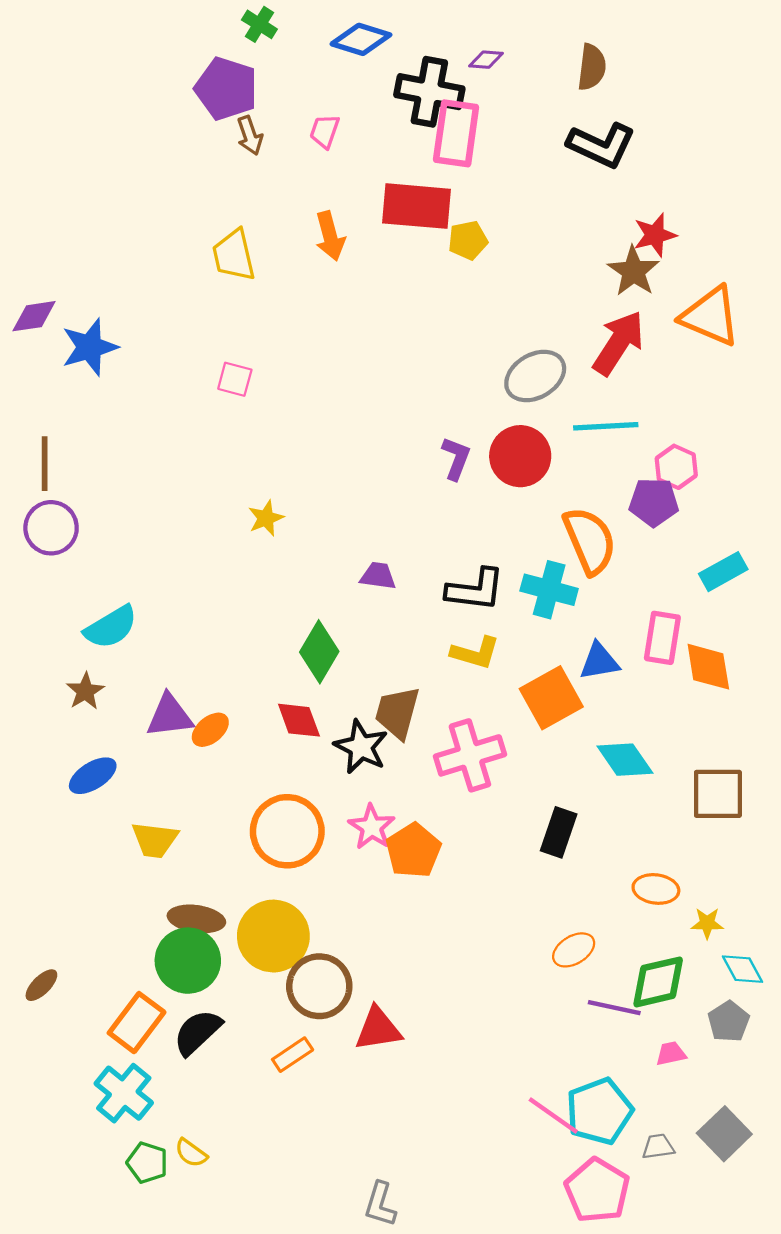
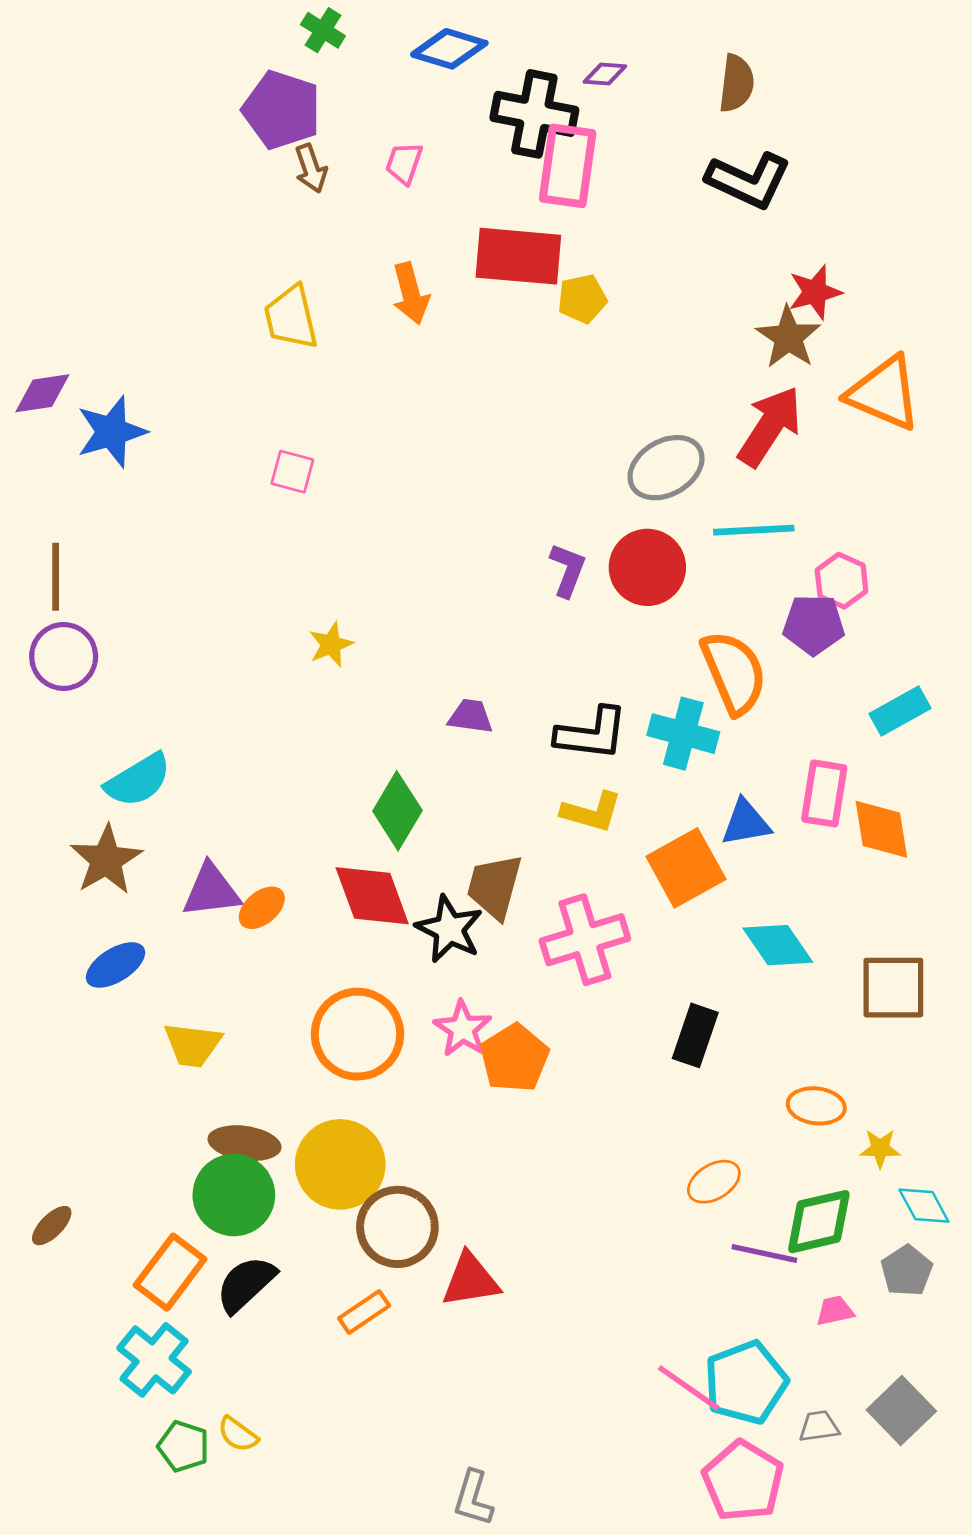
brown star: (85, 691) -> (106, 860), size x1.5
red diamond: (299, 720) -> (372, 896), size x1.4

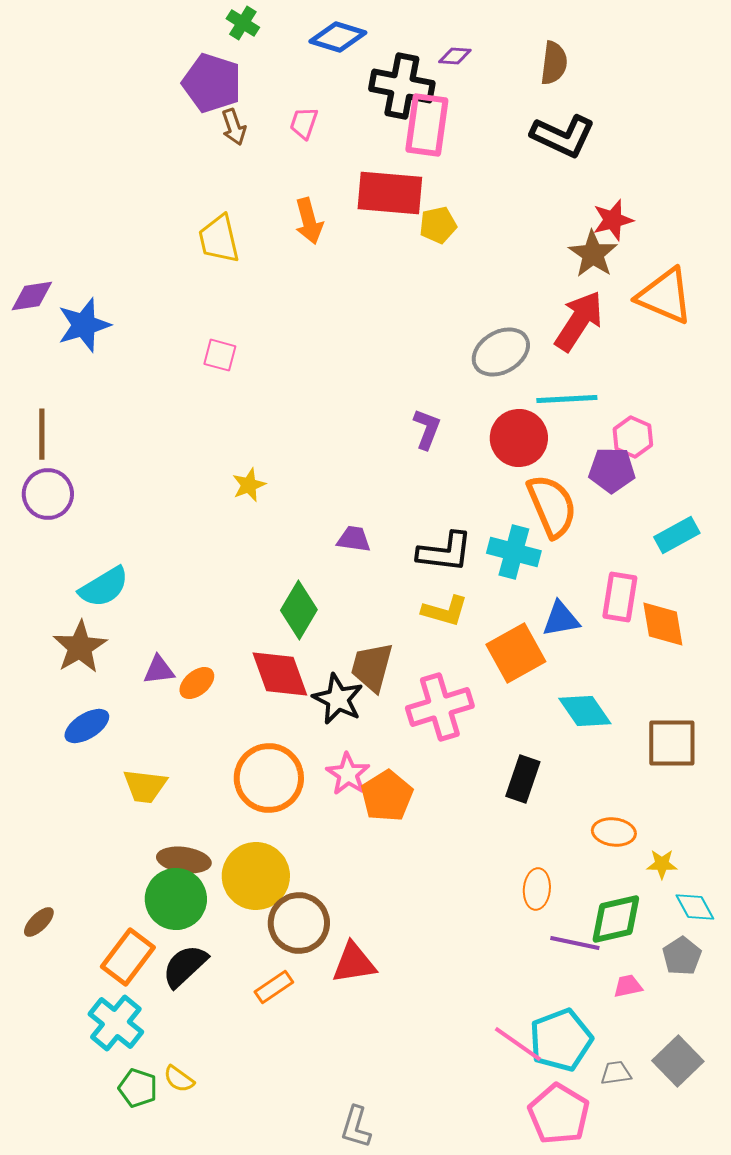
red circle: (647, 567) -> (519, 438), moved
purple triangle: (211, 890) -> (159, 670), size x0.7
orange ellipse: (714, 1182) -> (537, 889), turned -54

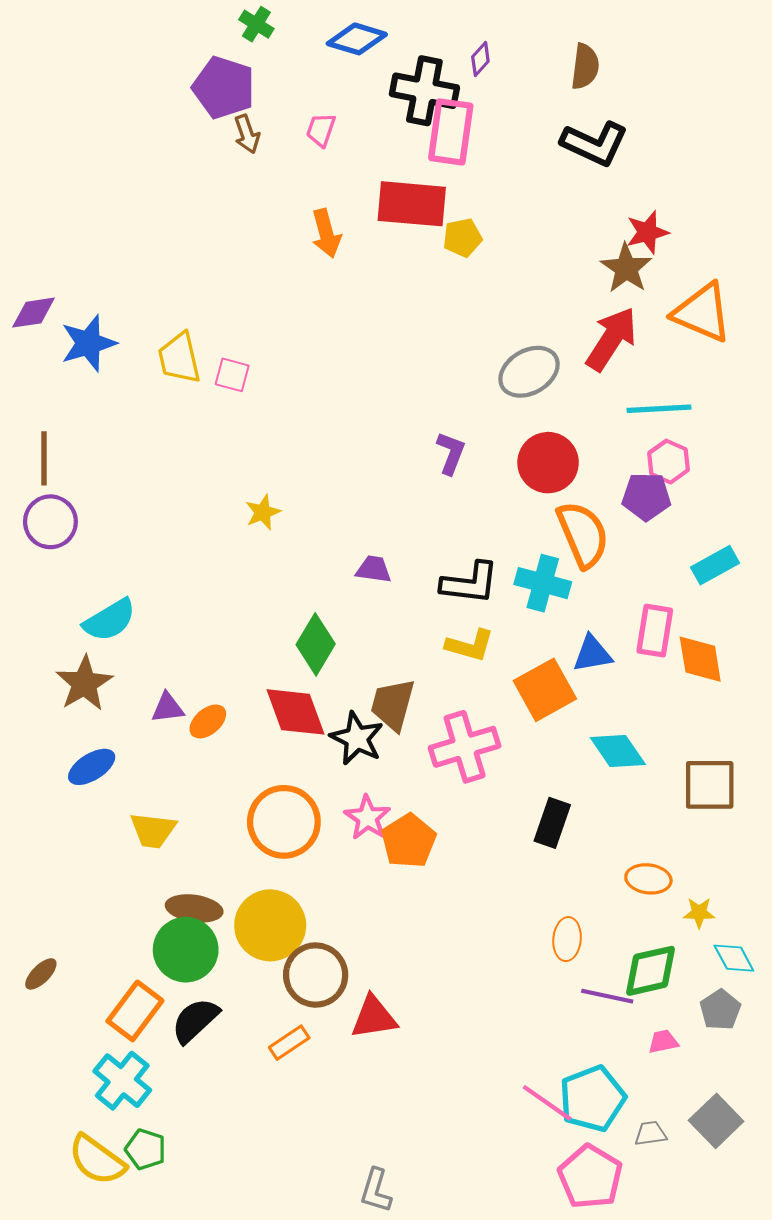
purple diamond: (455, 56) -> (480, 59), turned -52
yellow trapezoid: (219, 239) -> (179, 358), moved
cyan line: (567, 399) -> (659, 409), moved
yellow semicircle: (179, 1079) -> (97, 1160), moved, size x1.8

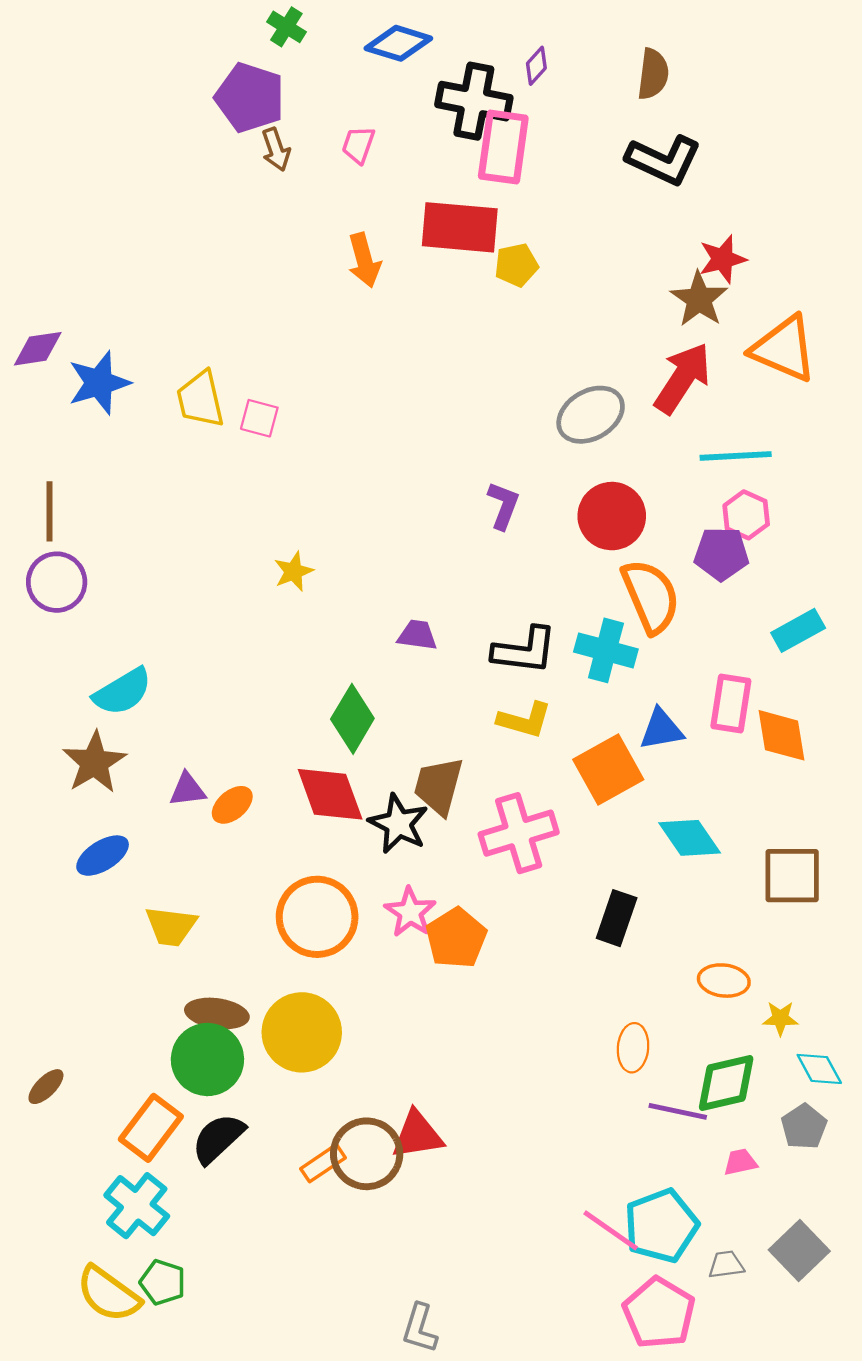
brown circle: (316, 975) -> (367, 1154), moved

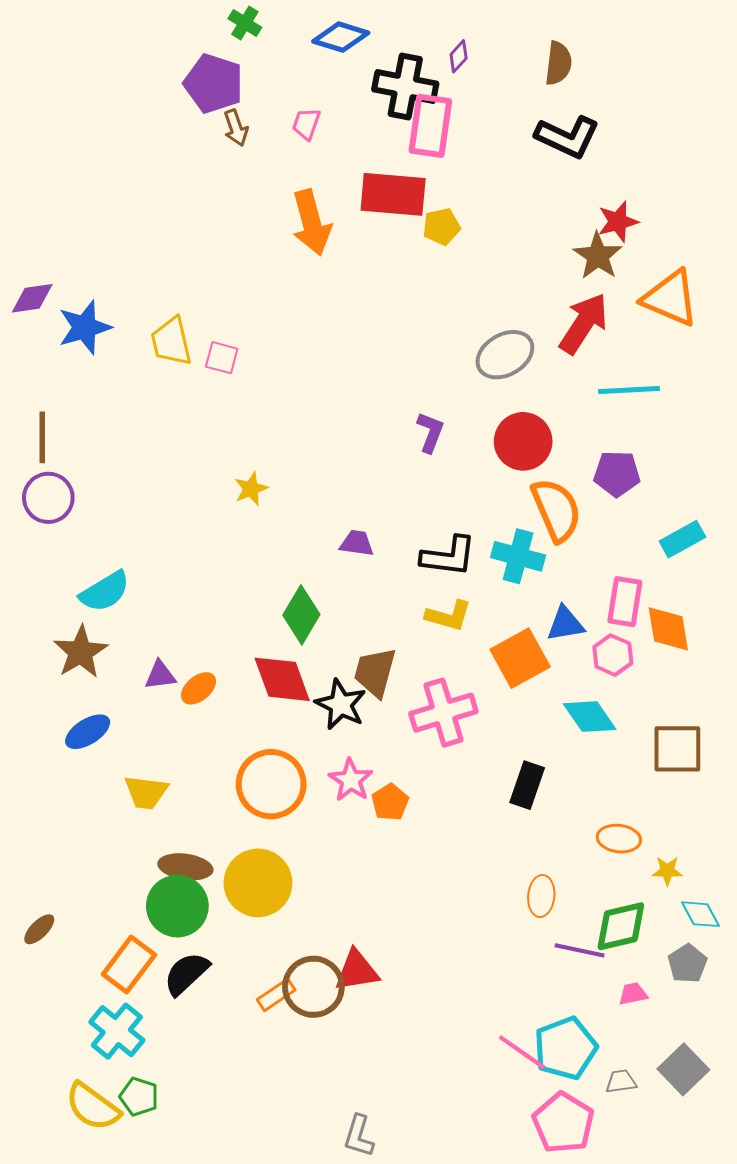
orange arrow: (364, 260) -> (311, 223), size x1.4
pink hexagon: (746, 515) -> (613, 655), moved
orange pentagon: (456, 938) -> (390, 802), size x0.7

